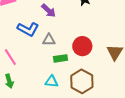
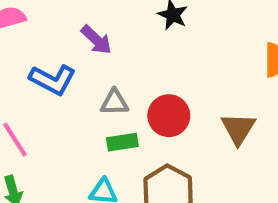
gray triangle: (49, 40) -> (114, 102), moved

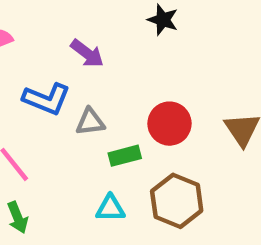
gray triangle: (114, 102) -> (90, 122), moved

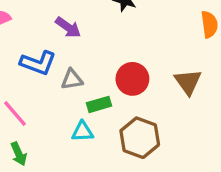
cyan triangle: (110, 208) -> (82, 131), moved

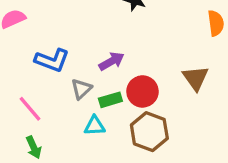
purple arrow: (68, 27) -> (112, 61), moved, turned -65
gray triangle: (72, 79) -> (81, 89), moved, turned -35
red circle: (132, 79) -> (142, 91), moved

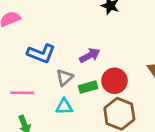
pink line: (30, 109) -> (22, 93), turned -50
cyan triangle: (95, 126) -> (64, 106), moved

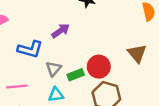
purple arrow: (90, 55) -> (61, 31), moved

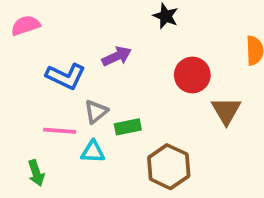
red circle: (99, 67) -> (192, 75), moved
pink line: (17, 86) -> (60, 131), moved

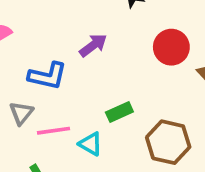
gray triangle: (96, 112) -> (21, 113), moved
cyan triangle: (93, 152) -> (91, 144), turned 40

